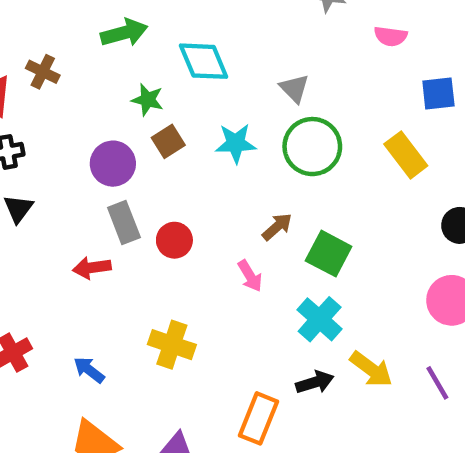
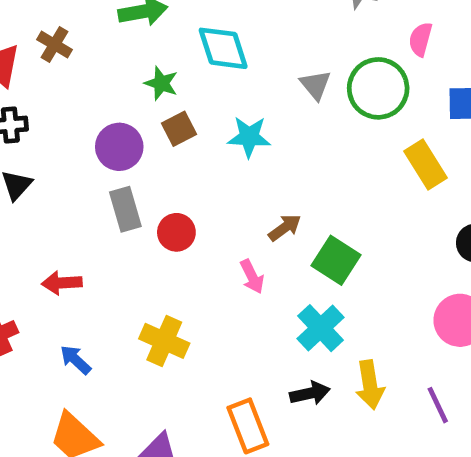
pink semicircle: (391, 36) -> (420, 39), turned 92
green circle: (312, 147) -> (378, 88), moved
red arrow: (92, 268) -> (62, 283), moved
yellow arrow: (371, 369) -> (370, 385), turned 39
orange rectangle: (259, 418) -> (248, 426), turned -48

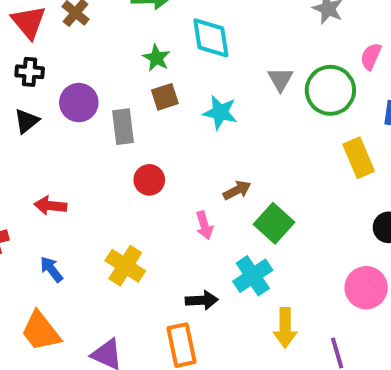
purple circle: (119, 147) -> (79, 103), moved
gray rectangle: (125, 209) -> (123, 127), moved
black arrow: (310, 393) -> (202, 300), moved

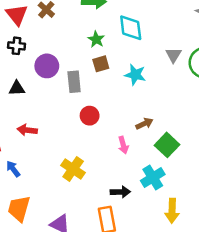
black triangle: (27, 121) -> (17, 88), moved, turned 35
blue arrow: (51, 269) -> (13, 169), moved
orange trapezoid: (41, 331) -> (19, 209), turned 52

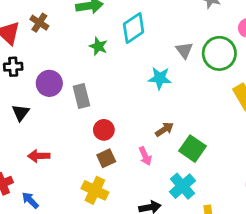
cyan diamond: (131, 28) -> (134, 28), turned 72
brown square: (101, 64) -> (106, 158), moved
cyan star: (135, 75) -> (160, 78), moved
black triangle: (17, 88) -> (21, 113), turned -42

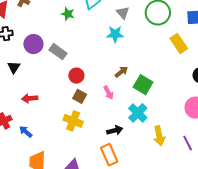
gray triangle: (184, 50) -> (123, 13), moved
gray rectangle: (81, 96) -> (58, 52), turned -36
brown square: (106, 158) -> (80, 96), turned -32

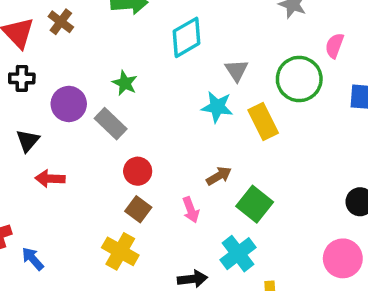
green star: (68, 14) -> (125, 83), moved
yellow rectangle: (179, 43) -> (263, 121), moved
red arrow: (30, 98) -> (50, 179), moved

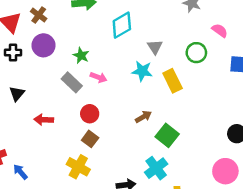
pink semicircle: (335, 46) -> (220, 30), turned 105
green circle: (299, 79) -> (196, 53), size x0.7
purple circle: (69, 104) -> (43, 45), moved
red arrow: (50, 179) -> (44, 120), moved
pink arrow: (191, 210) -> (99, 77), moved, turned -49

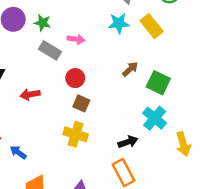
green star: (81, 56) -> (42, 23), moved

